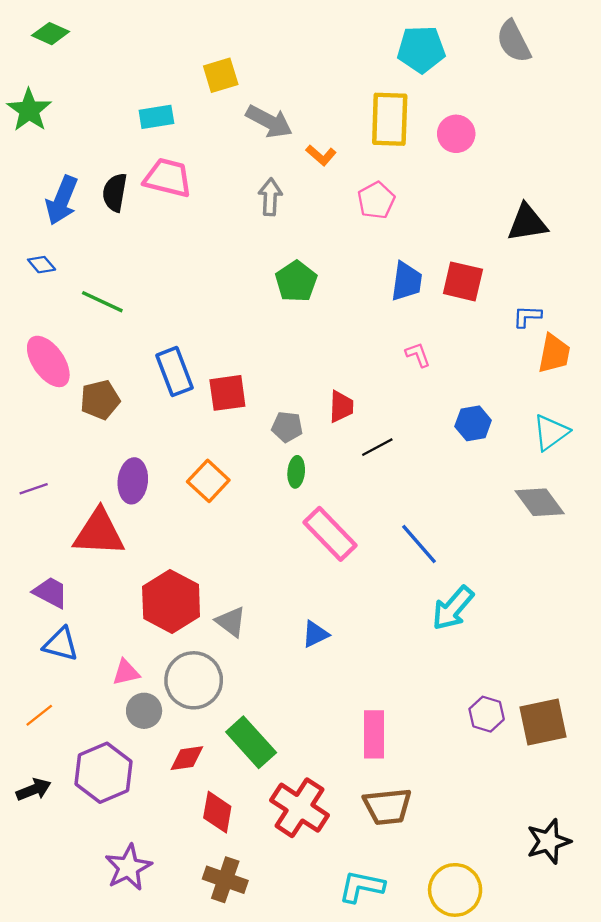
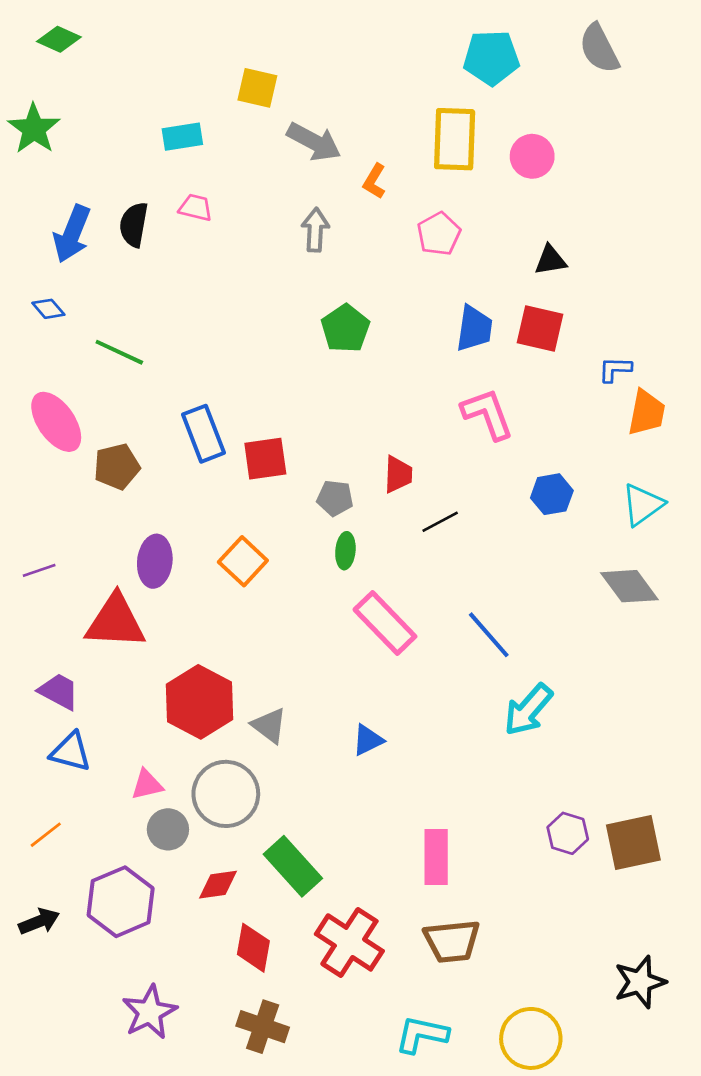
yellow square: (221, 75) -> (257, 88), turned 30
orange L-shape: (321, 155) -> (374, 181), turned 80
pink trapezoid: (168, 178) -> (196, 208), size x0.6
black triangle: (527, 223) -> (551, 260), moved, size x0.7
pink L-shape: (418, 355) -> (487, 414), size x1.8

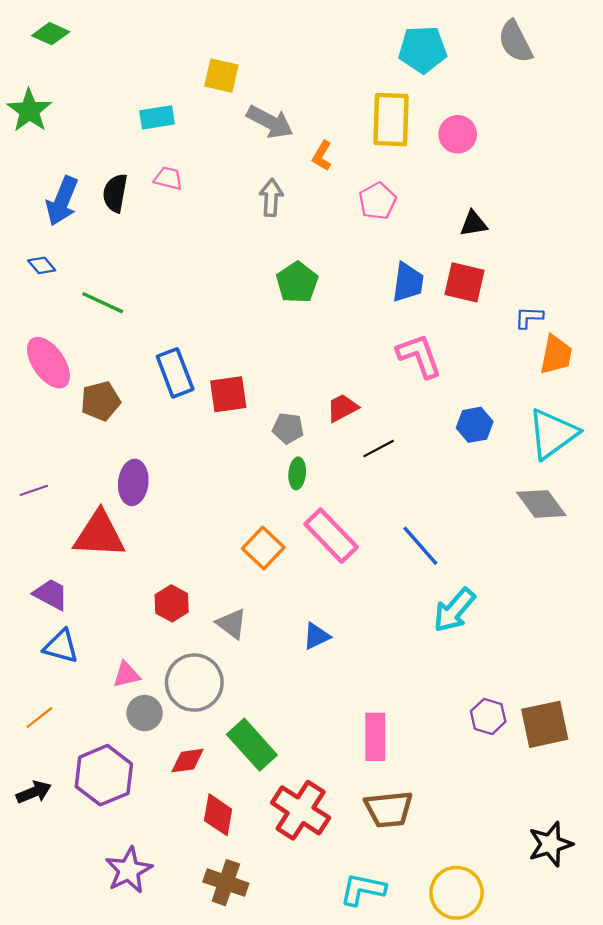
red trapezoid: (398, 474) -> (342, 408), turned -120
cyan triangle: (643, 505) -> (553, 434), size x1.4
orange square: (243, 561) -> (263, 548), moved
red hexagon: (200, 702) -> (172, 603), size x0.6

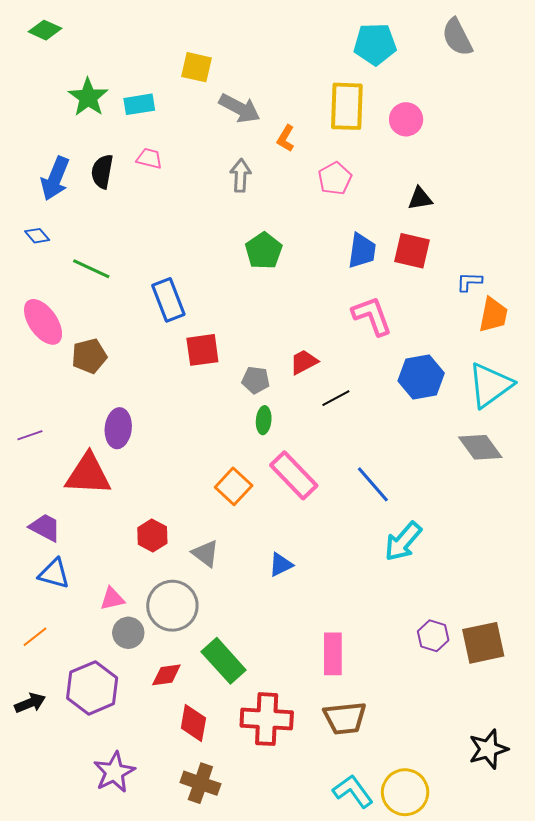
green star: (29, 111) -> (88, 97), moved
blue rectangle: (175, 373) -> (168, 300), moved
blue hexagon: (475, 425) -> (421, 377), size x1.4
red cross: (301, 810) -> (267, 719), turned -30
cyan L-shape: (363, 889) -> (353, 791), moved, turned 42

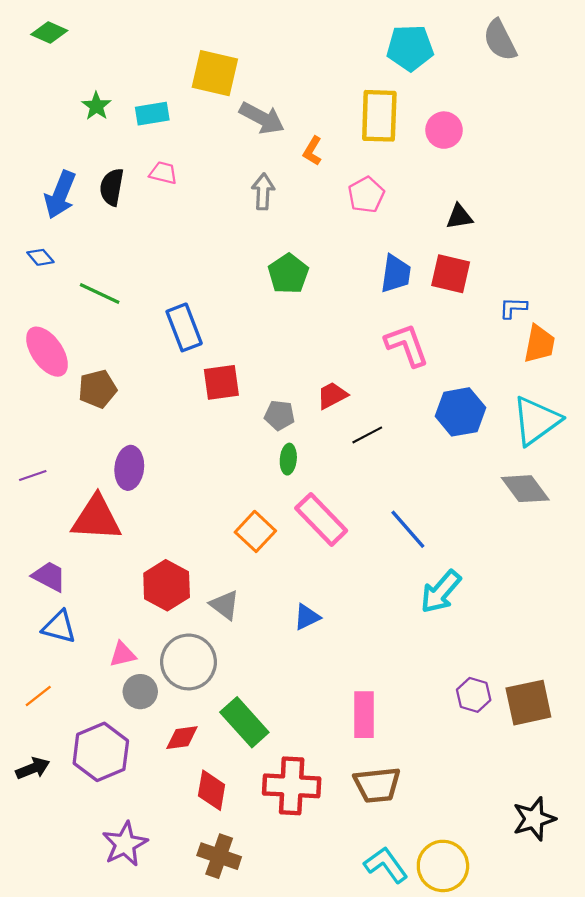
yellow square: (196, 67) -> (215, 73), size x1.4
green star: (88, 97) -> (96, 106), size x0.7
red hexagon: (152, 535) -> (167, 585), size x1.4

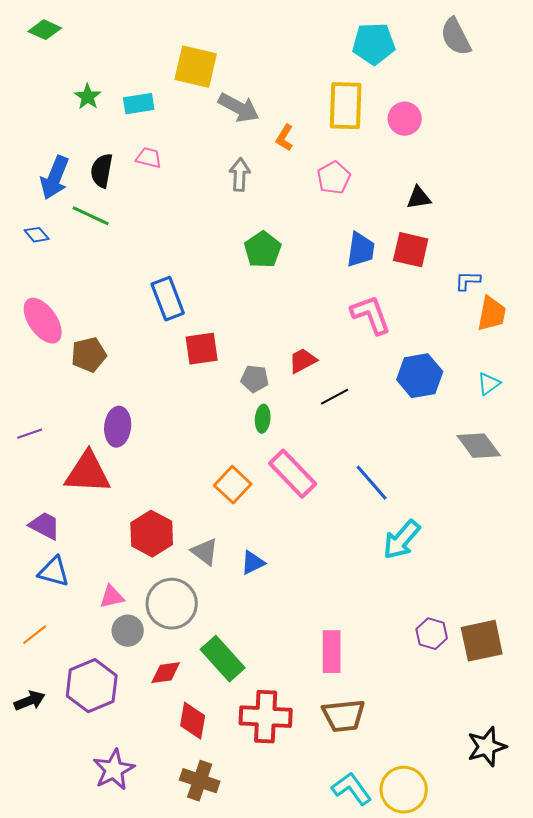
green line: (100, 293) -> (91, 216), moved
cyan triangle: (536, 421) -> (489, 384), size x0.5
blue triangle: (307, 617) -> (253, 563), moved

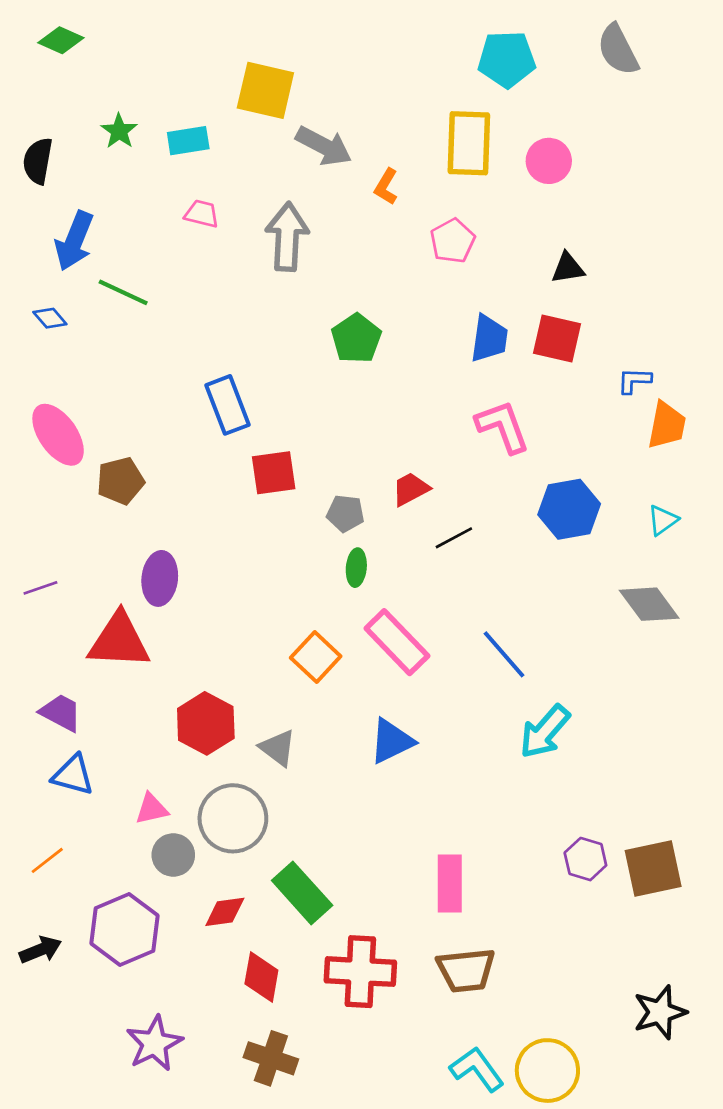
black semicircle: (102, 171) -> (38, 161), moved
gray arrow: (240, 175) -> (287, 237), moved, size x1.5
blue triangle: (253, 563) -> (392, 741), moved, size x1.4

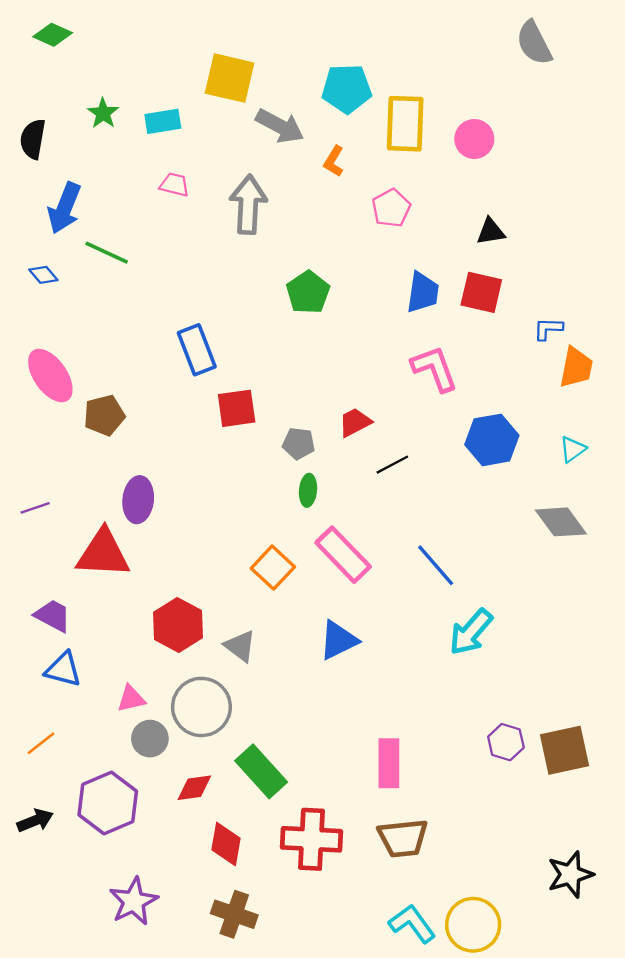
cyan pentagon: (507, 59) -> (347, 89), moved

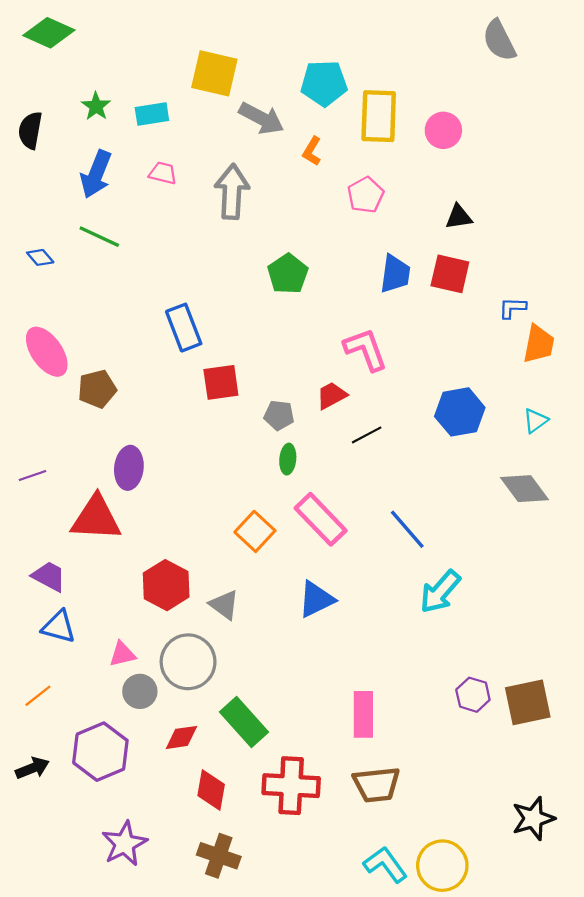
green diamond: (53, 35) -> (49, 33), size x1.4
blue arrow: (64, 208) -> (96, 174), moved
pink L-shape: (434, 369) -> (366, 349), moved

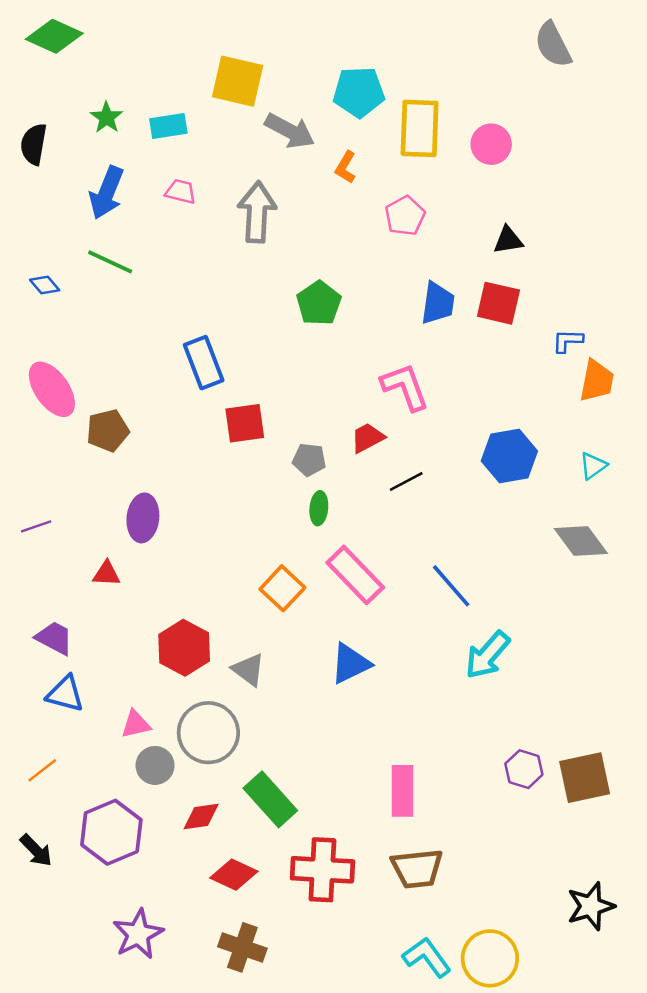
red triangle: (96, 518) -> (106, 574), size x0.5
black arrow: (32, 768) -> (36, 850), turned 68
red diamond: (211, 790) -> (234, 875), turned -75

